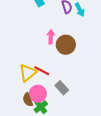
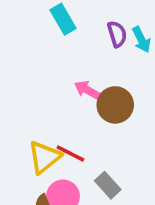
pink arrow: (51, 37) -> (87, 90), turned -64

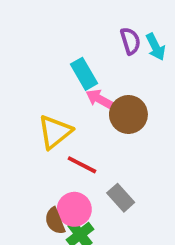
cyan rectangle: (63, 19) -> (84, 74), moved
yellow triangle: (44, 157) -> (55, 132), moved

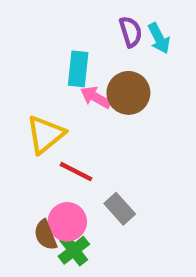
cyan rectangle: (84, 74) -> (78, 69), turned 36
brown circle: (128, 114) -> (128, 93), moved

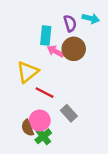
purple semicircle: (131, 32) -> (70, 23), moved
cyan arrow: (159, 38) -> (91, 18), turned -49

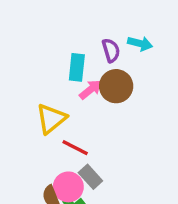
pink arrow: (55, 51) -> (90, 90), turned 112
gray rectangle: (69, 113) -> (90, 177), moved

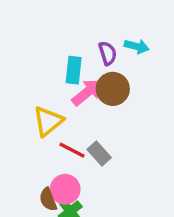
pink arrow: (90, 90) -> (87, 92), size x1.4
gray rectangle: (90, 177) -> (99, 154), moved

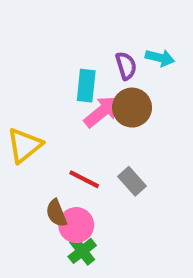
yellow triangle: (48, 121) -> (24, 145), moved
gray rectangle: (99, 154) -> (132, 181), moved
brown semicircle: (48, 199) -> (56, 213), moved

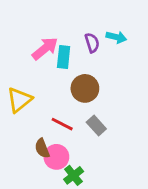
brown circle: (132, 108) -> (85, 88), moved
pink arrow: (102, 112) -> (45, 48), moved
green cross: (82, 251) -> (74, 175), moved

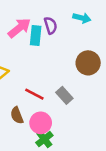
purple semicircle: (92, 43) -> (51, 25), moved
brown circle: (85, 88) -> (88, 63), moved
pink circle: (56, 157) -> (41, 123), moved

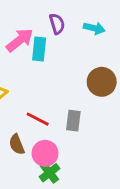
purple semicircle: (51, 25) -> (57, 24), moved
gray rectangle: (64, 95) -> (73, 121), turned 49

